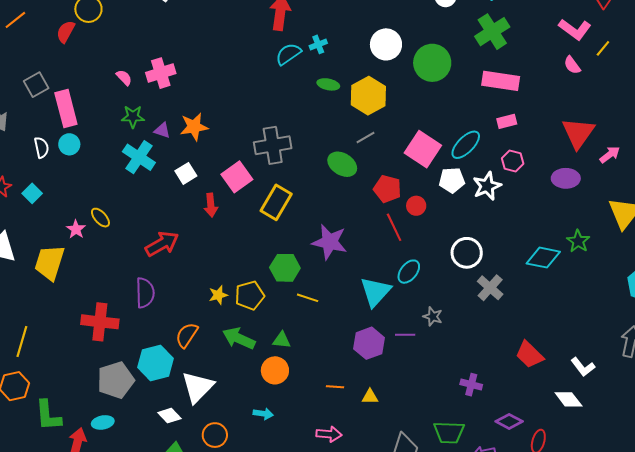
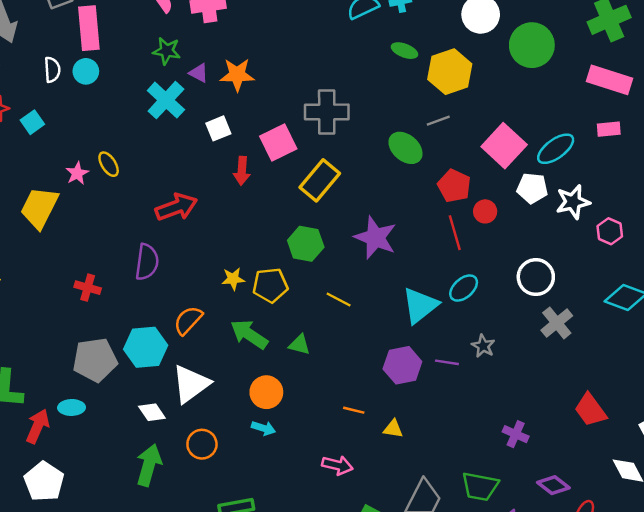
pink hexagon: (513, 161) -> (610, 231), moved
green hexagon: (285, 268) -> (306, 244), moved
red cross: (100, 322) -> (88, 288), size x0.6
orange circle: (275, 370) -> (266, 392), moved

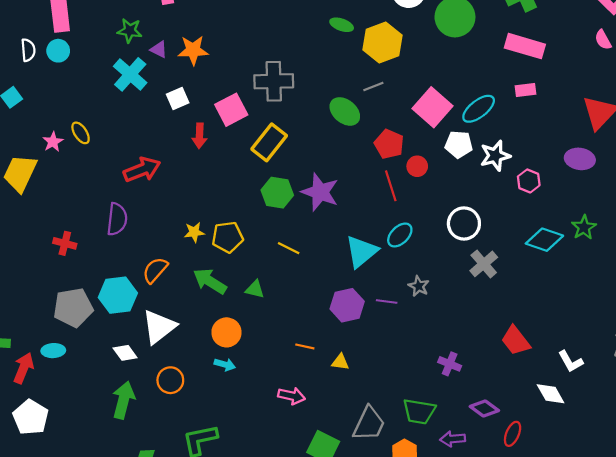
green hexagon: (306, 244) -> (277, 193), moved

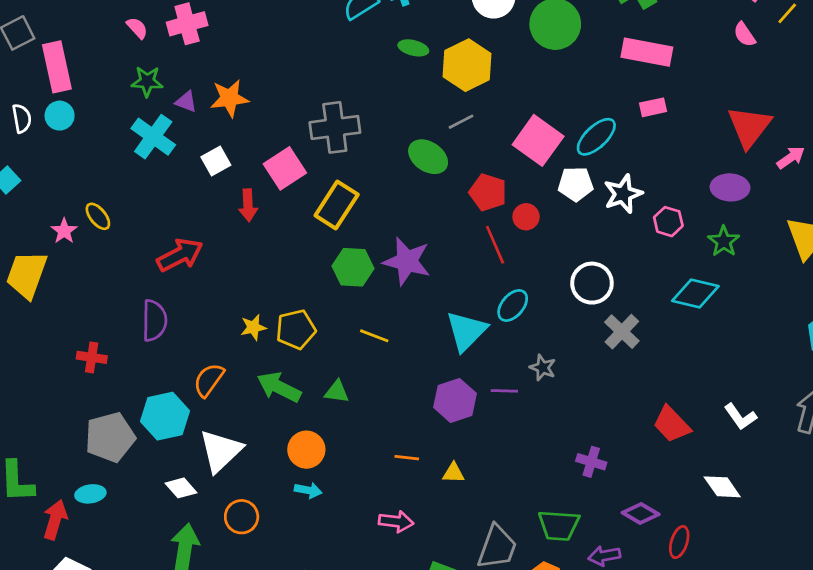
green star: (584, 227) -> (724, 241), moved
white L-shape: (571, 361) -> (740, 417), moved

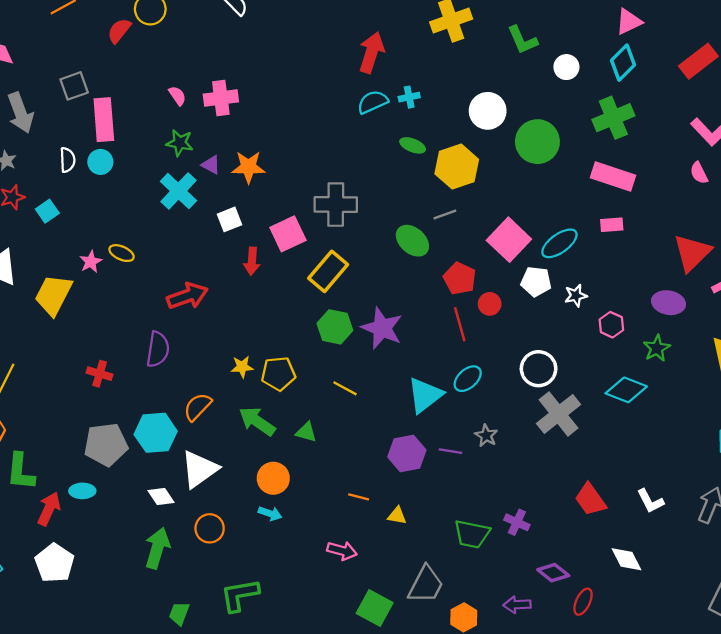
white star: (623, 194) -> (576, 296), size x0.7
yellow ellipse: (98, 216) -> (122, 253), turned -35
gray cross: (622, 332) -> (559, 414), size x1.4
green trapezoid: (559, 525) -> (472, 534), moved

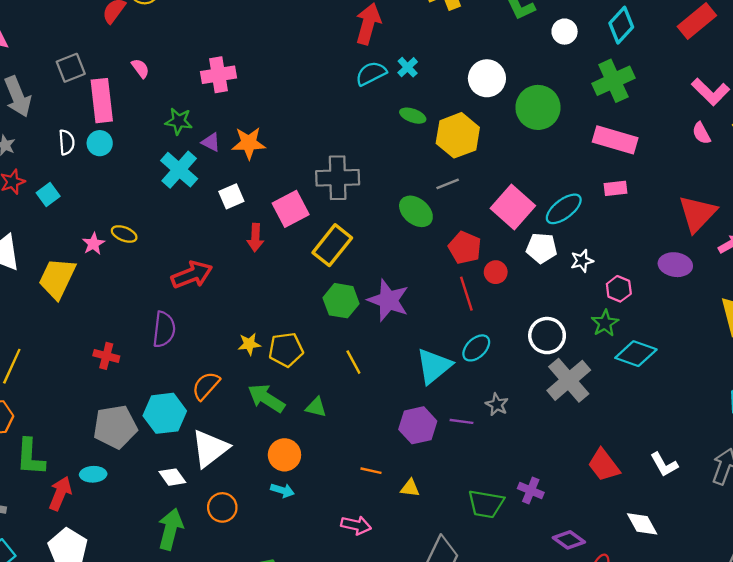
pink semicircle: (177, 96) -> (140, 68), moved
cyan cross: (409, 97) -> (408, 67), turned -30
green star: (657, 348) -> (605, 323), moved
yellow line: (345, 388) -> (353, 362), turned 35

